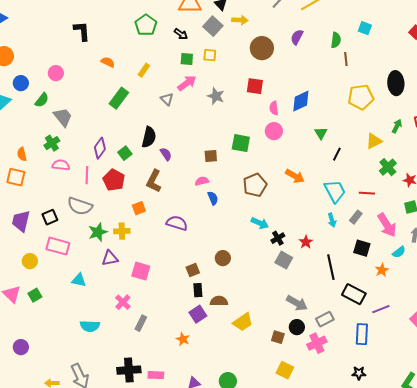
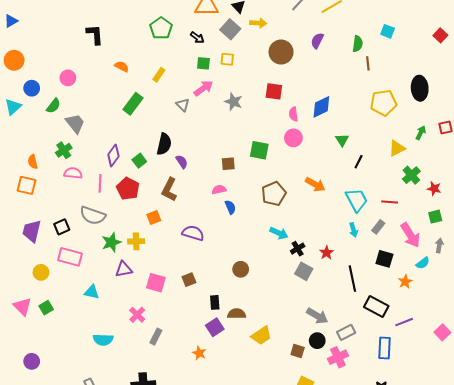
brown square: (193, 270) -> (189, 280), moved

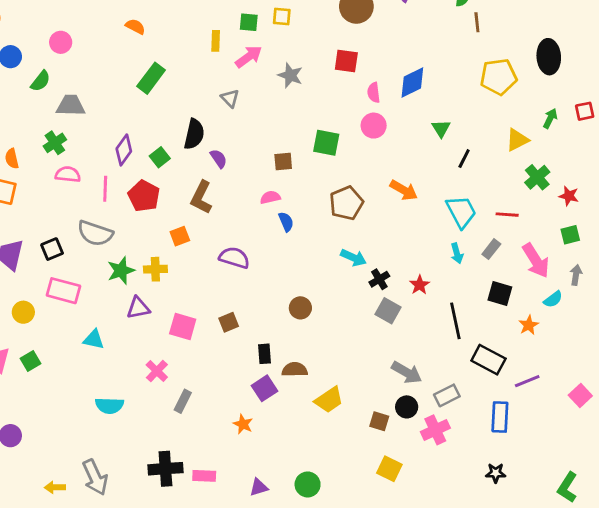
yellow rectangle: (159, 75) -> (216, 41), moved, turned -32
gray triangle: (183, 105) -> (230, 98), moved
gray trapezoid: (75, 123) -> (71, 105), turned -50

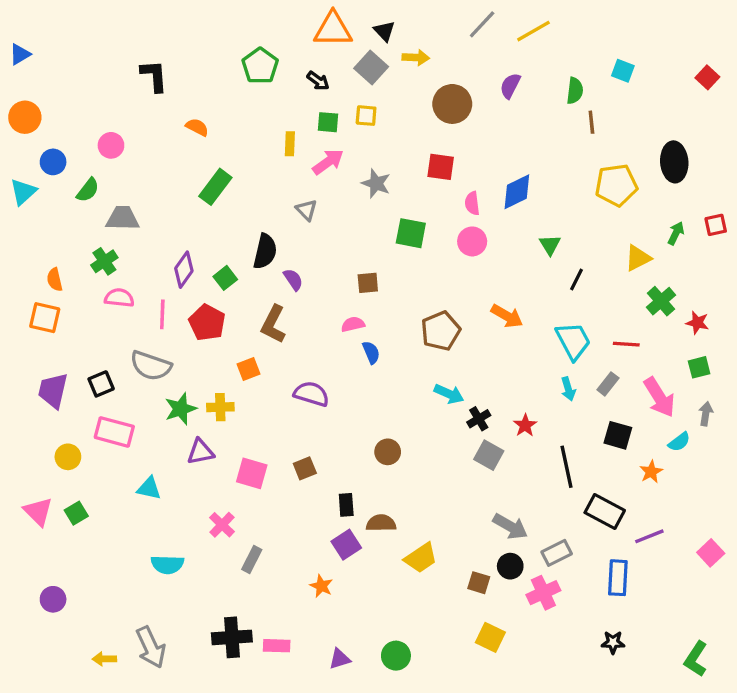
green square: (326, 143) -> (411, 233), moved

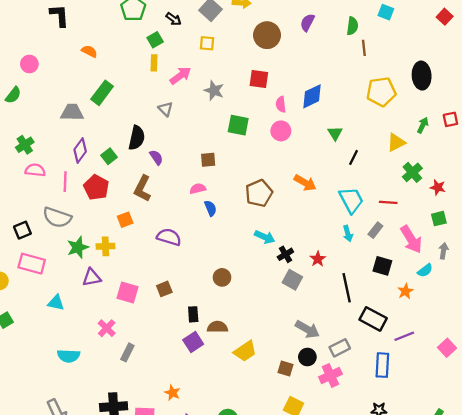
green square: (328, 122) -> (155, 40), moved, turned -35
gray trapezoid: (123, 218) -> (72, 112), moved
orange star: (321, 586) -> (172, 393), moved

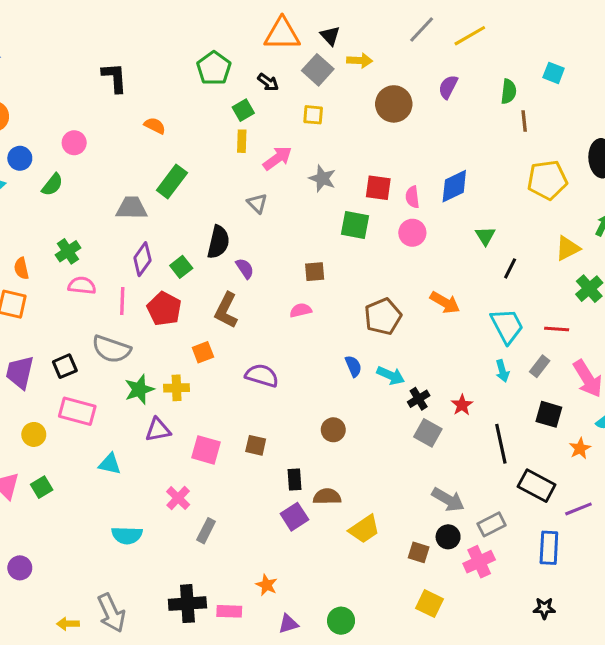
red square: (259, 79) -> (378, 188), moved
blue semicircle: (210, 208) -> (353, 366), moved
brown square: (164, 289) -> (256, 445), turned 35

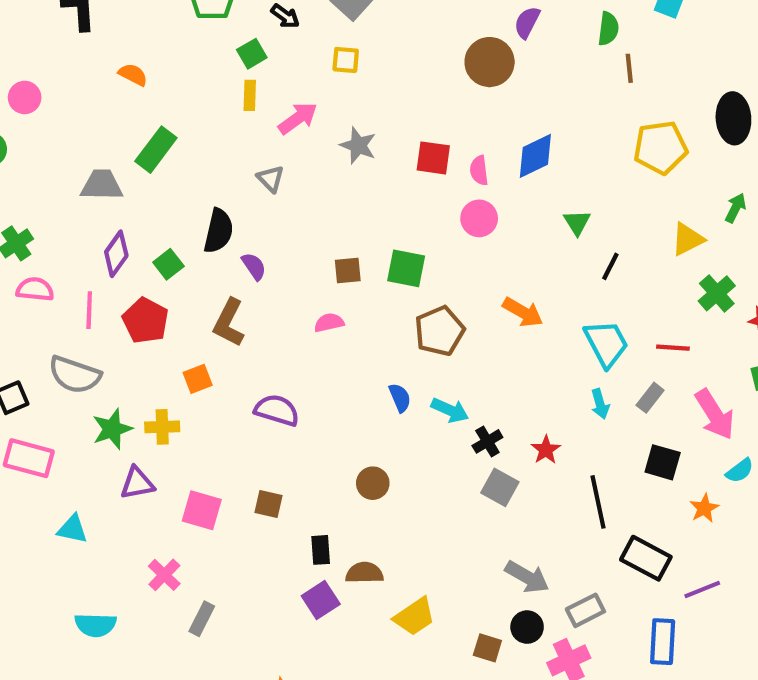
brown circle: (394, 104) -> (490, 62), moved
green square: (355, 225) -> (406, 268), moved

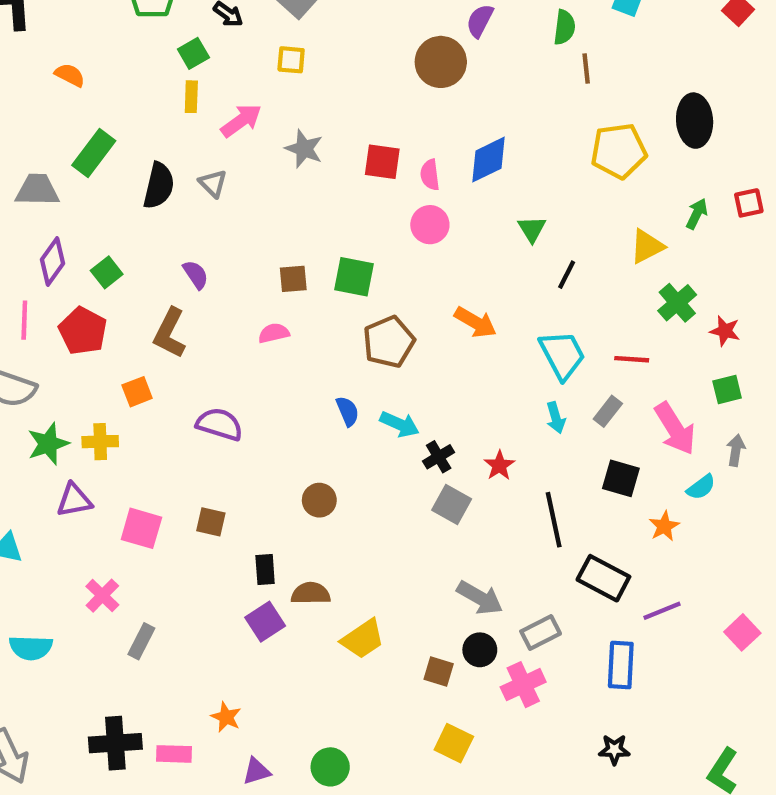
black semicircle: (218, 231) -> (159, 186), moved

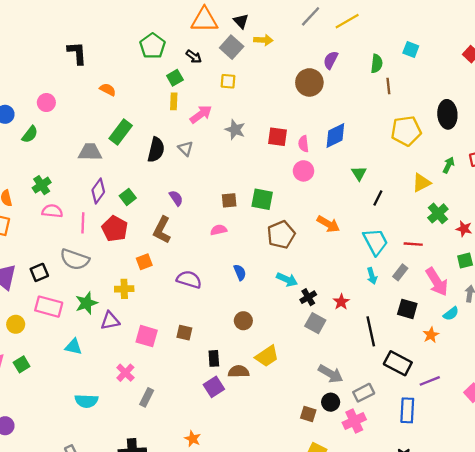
blue semicircle: (348, 411) -> (240, 272), moved
green star: (48, 444) -> (86, 303), moved
yellow trapezoid: (363, 639) -> (267, 356), moved

